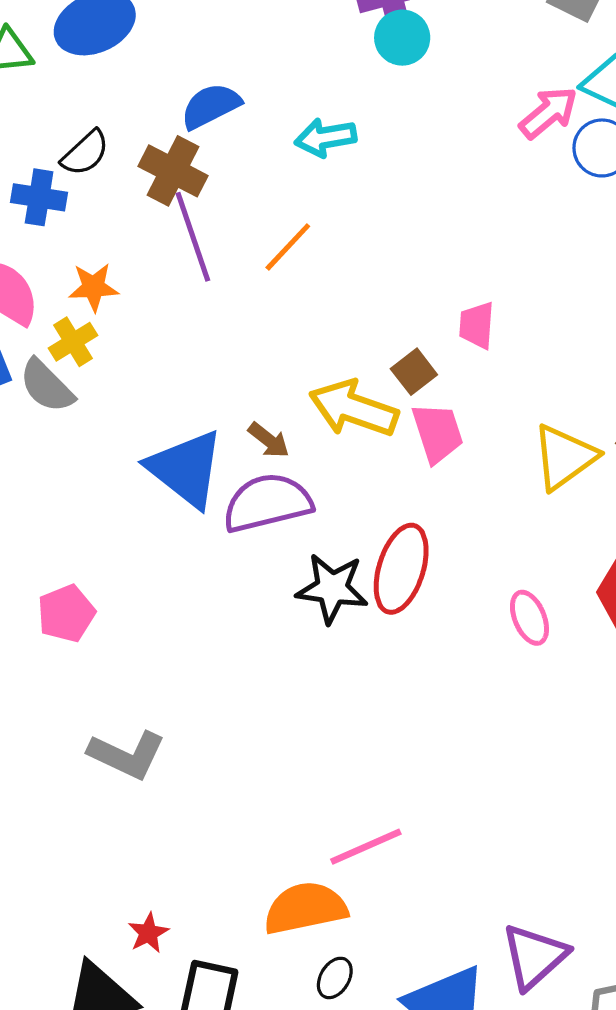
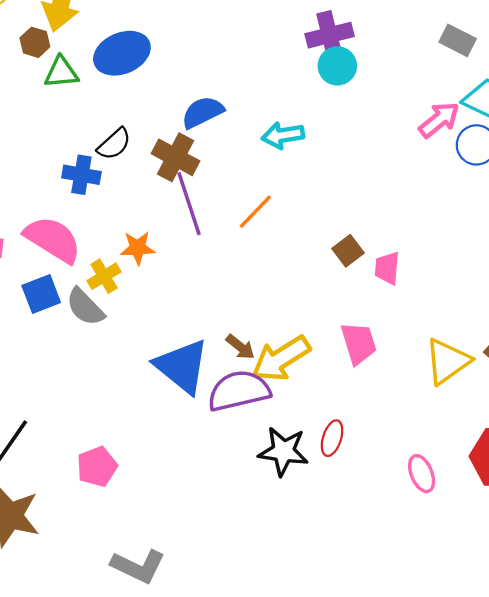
orange star: (93, 287) -> (138, 248), moved
brown square: (414, 372) -> (348, 251), moved
yellow arrow: (353, 409) -> (281, 359), moved, turned -52
red ellipse: (401, 569) -> (332, 438), size x0.6

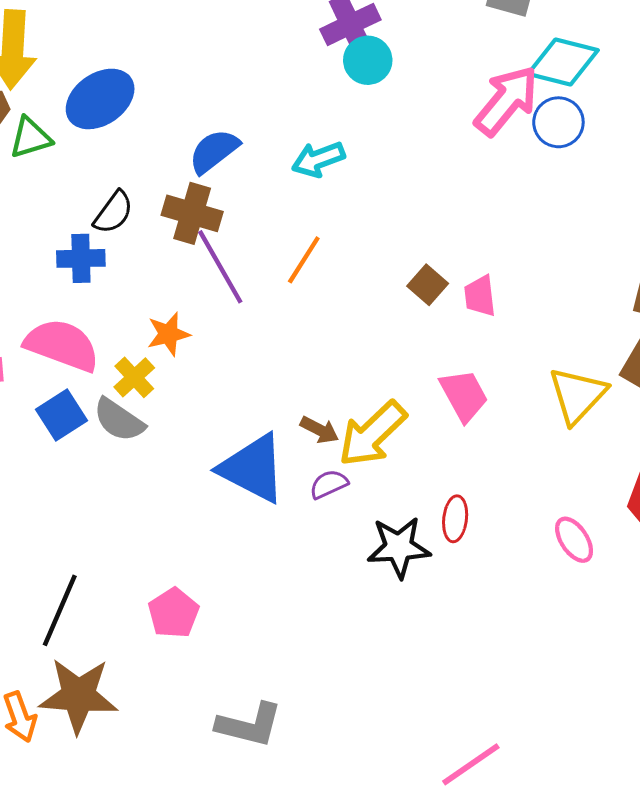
pink arrow: (439, 120) -> (506, 101), size x1.4
purple semicircle: (239, 391) -> (329, 484), size x0.5

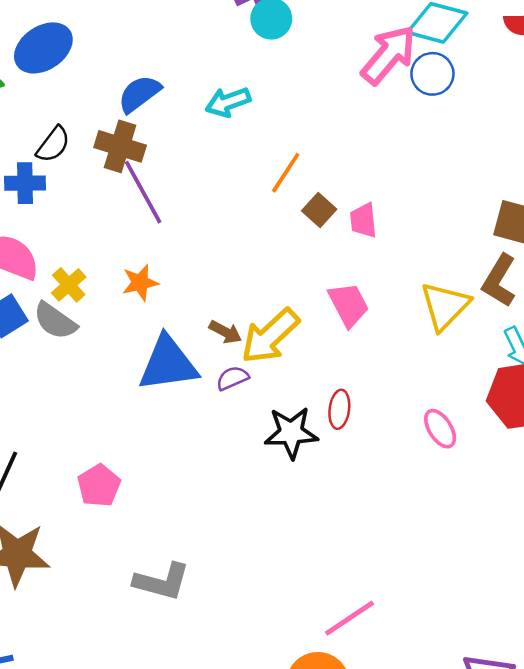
orange line: (304, 260) -> (286, 173), moved
orange star: (168, 334) -> (140, 283), moved
blue triangle: (253, 468) -> (168, 364), turned -36

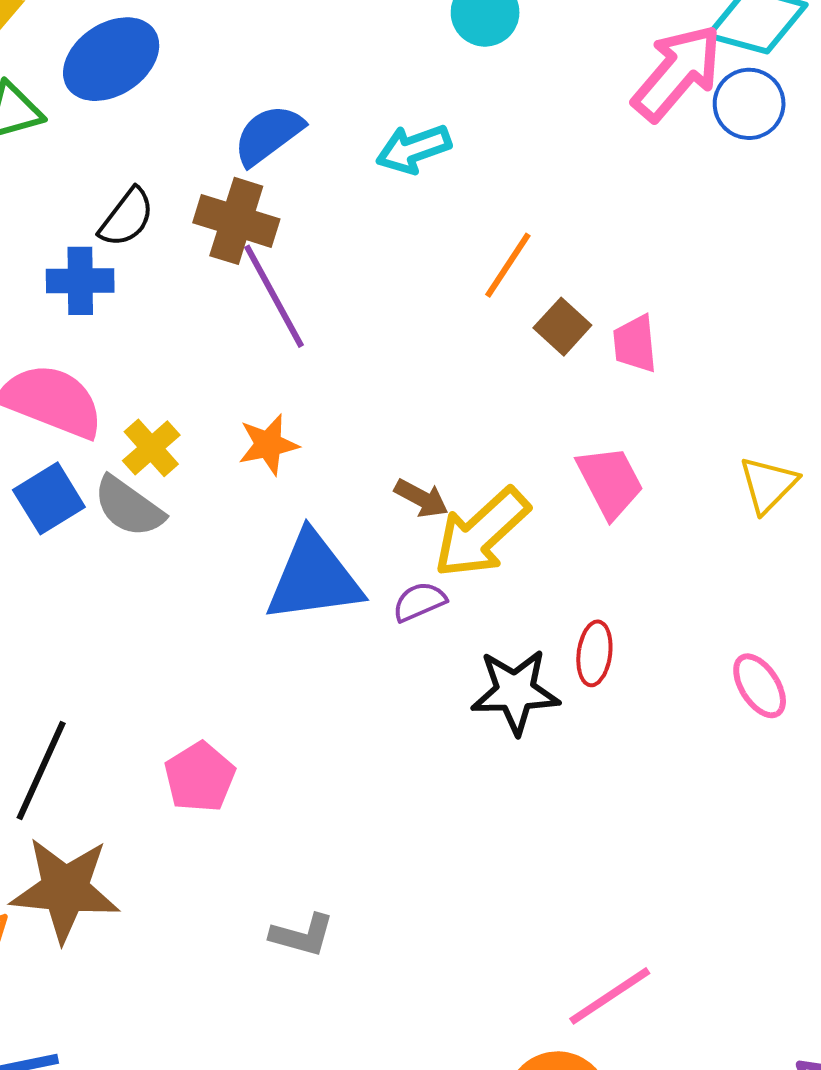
yellow triangle: (445, 306) -> (768, 485), size x0.7
brown arrow: (225, 332) -> (421, 498), moved
gray L-shape: (162, 582) -> (302, 935), size x0.7

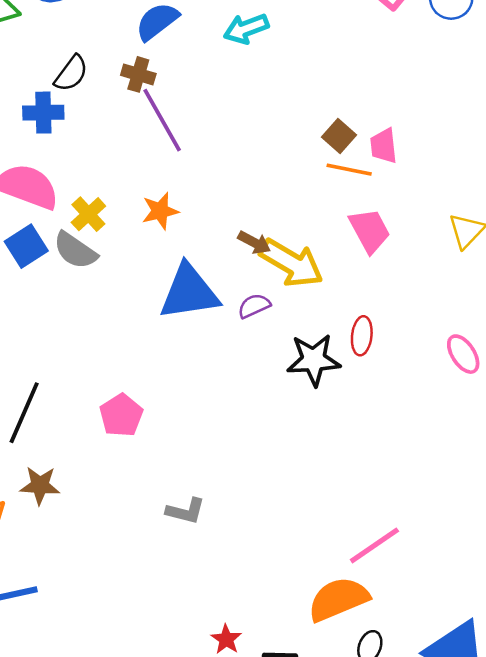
brown cross: (236, 221) -> (138, 74), size x0.7
orange line: (508, 265) -> (349, 170), moved, turned 69
yellow arrow: (481, 533) -> (291, 263), turned -106
brown star: (65, 890) -> (40, 485), size x0.6

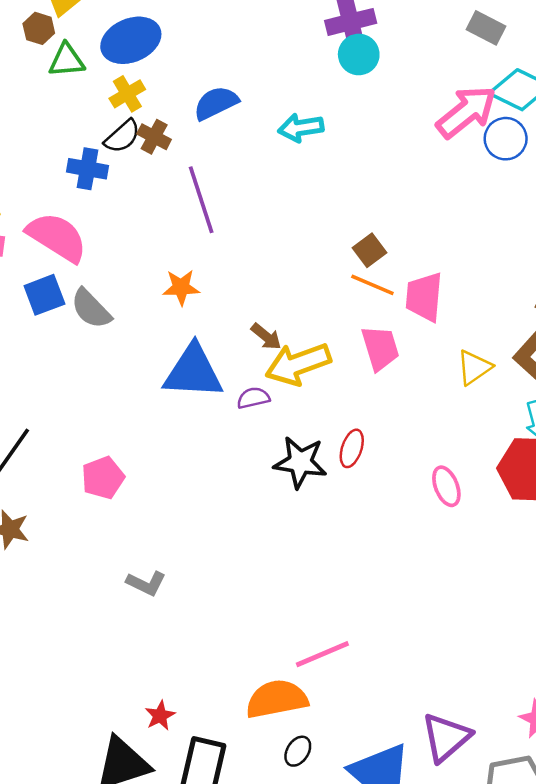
brown cross: (138, 74) -> (154, 137), moved
pink trapezoid: (384, 146) -> (424, 297), moved, size x1.4
yellow cross: (88, 214) -> (127, 94), moved
yellow arrow: (291, 263) -> (298, 364), turned 118

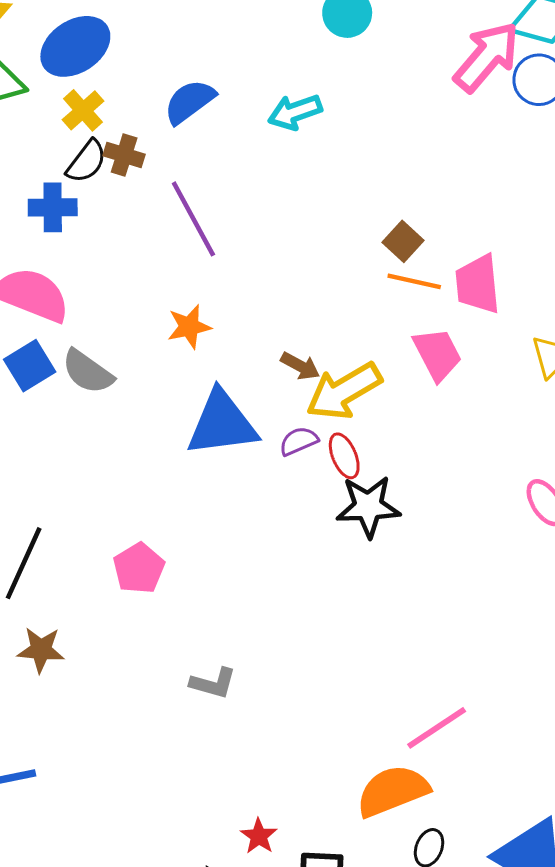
red ellipse: (352, 448) -> (344, 456), moved, turned -30

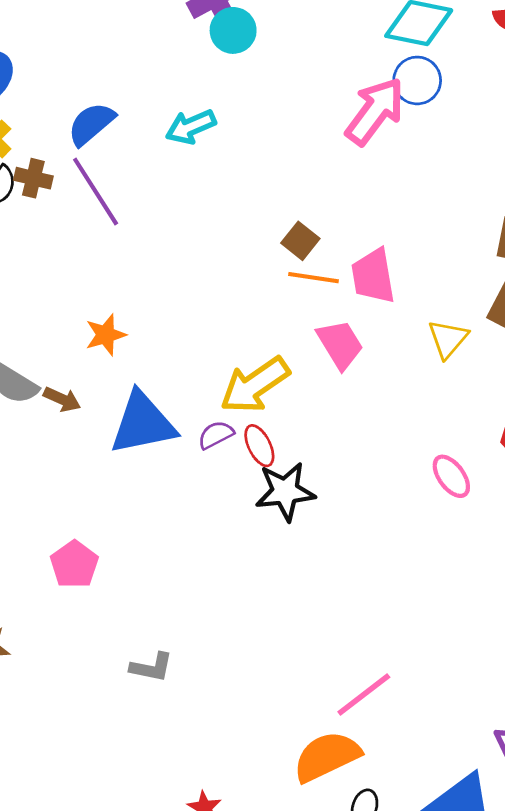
pink arrow: (487, 57) -> (375, 111), moved
purple line: (193, 219) -> (96, 191), moved
brown arrow: (300, 366) -> (62, 399), moved

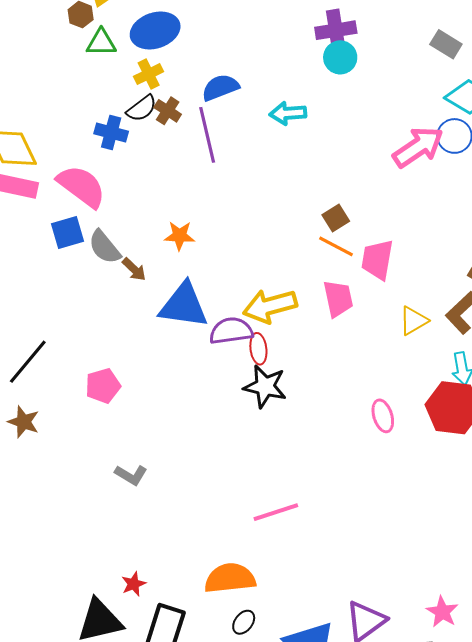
purple semicircle: (216, 435) -> (231, 331), size x1.6
pink line: (364, 695) -> (276, 512), moved

